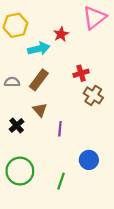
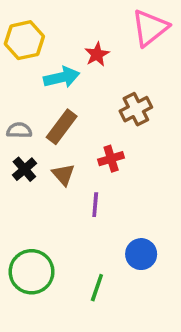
red cross: (81, 73) -> (111, 159), moved
brown cross: (93, 95) -> (136, 109), moved, turned 30
black cross: (17, 125) -> (24, 169), moved

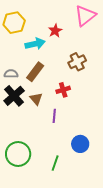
black cross: (24, 169) -> (14, 96), size x1.5

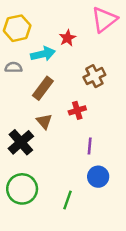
gray semicircle: (11, 74) -> (13, 67), moved
black cross: (14, 96) -> (21, 142), moved
purple line: (54, 116) -> (90, 146), moved

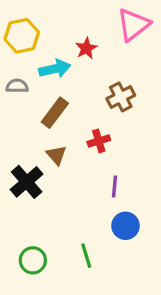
green circle: (22, 189) -> (33, 260), moved, size x0.7
green line: (67, 200) -> (86, 256), turned -36

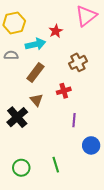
blue circle: (125, 226) -> (91, 145), moved

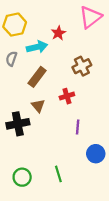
gray semicircle: (11, 55) -> (11, 59), turned -72
black cross: (17, 117) -> (18, 124), turned 30

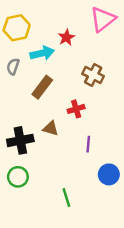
brown cross: (82, 66) -> (93, 75), turned -36
brown triangle: (38, 106) -> (51, 128), moved, turned -32
green circle: (22, 177) -> (18, 177), moved

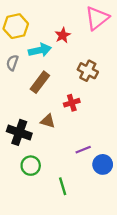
black cross: (20, 140) -> (19, 132), turned 30
purple line: (88, 144) -> (83, 150), moved, turned 63
green circle: (18, 177) -> (31, 166), moved

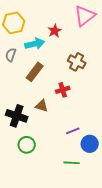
green line: (63, 186) -> (72, 163), moved, turned -70

